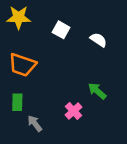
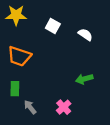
green arrow: (97, 91) -> (84, 79), turned -56
pink cross: (73, 111) -> (64, 107), moved

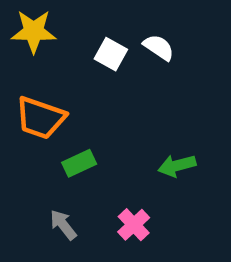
white semicircle: (85, 35) -> (159, 47), moved
green rectangle: (15, 89) -> (79, 163), moved, turned 64

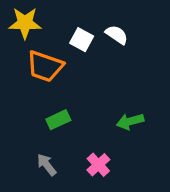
orange trapezoid: (40, 118) -> (45, 66), moved

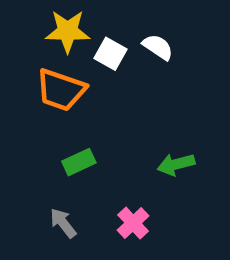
yellow star: (25, 23) -> (68, 31), moved

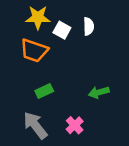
white semicircle: (158, 47) -> (89, 26), turned 54
gray arrow: (63, 223) -> (35, 125), size x1.6

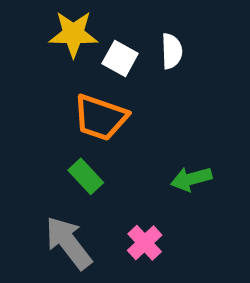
orange trapezoid: (34, 50) -> (100, 117), moved
green rectangle: (44, 91) -> (86, 176), turned 72

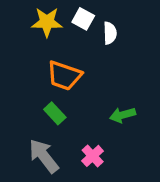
white square: (120, 59) -> (83, 19), moved

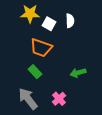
white square: (83, 19) -> (49, 24), moved

